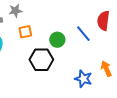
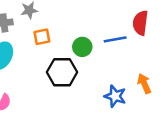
blue line: (83, 34) -> (115, 39), turned -60

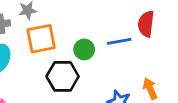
orange square: (42, 37) -> (41, 39), size x1.6

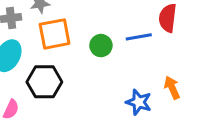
black hexagon: (63, 76) -> (44, 82), moved

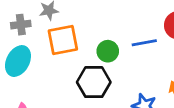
black hexagon: (44, 82) -> (94, 82), moved

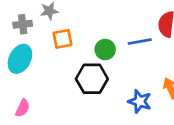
orange square: (63, 40) -> (63, 39), size x0.7

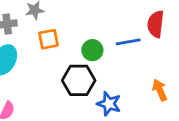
blue star: (140, 101) -> (109, 104), moved

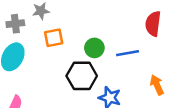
blue line: (128, 42) -> (128, 53), moved

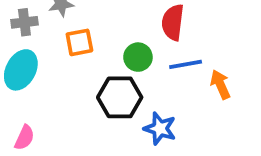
red semicircle: (153, 24) -> (173, 22), moved
orange arrow: (157, 85) -> (220, 85), moved

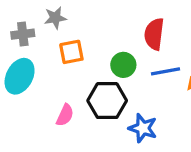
pink semicircle: (24, 138) -> (65, 115), moved

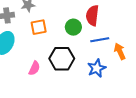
green circle: (123, 65) -> (73, 27), moved
blue star: (143, 128) -> (97, 68), moved, turned 30

